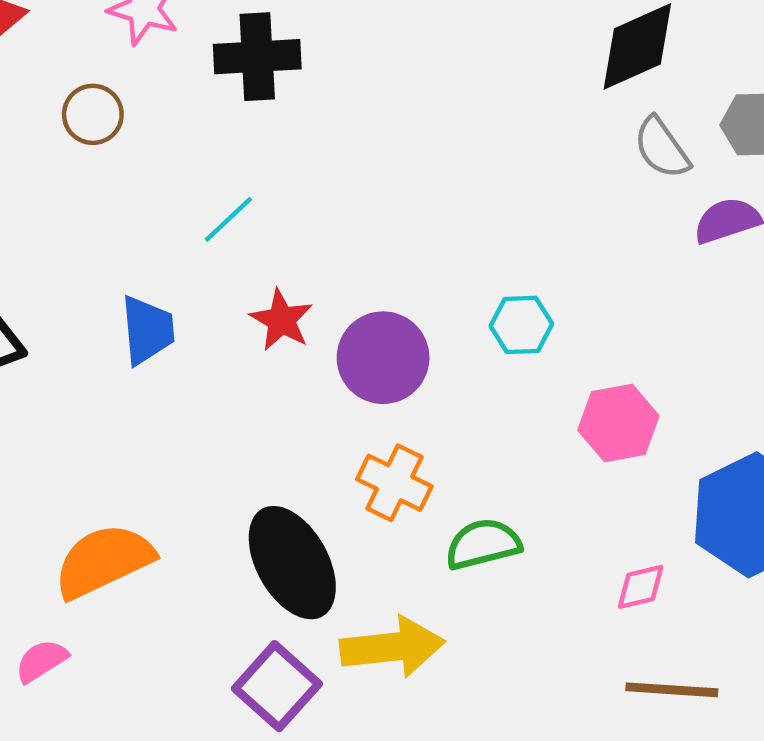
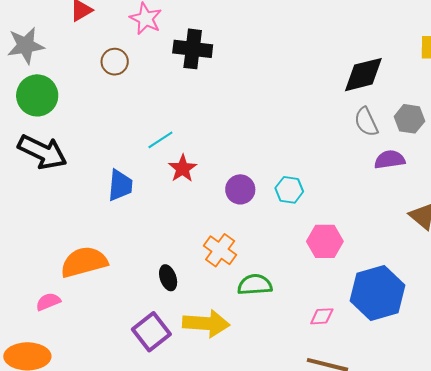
cyan line: (228, 219) -> (160, 140), moved
blue trapezoid: (147, 330) -> (120, 185), moved
purple circle: (383, 358) -> (240, 189), moved, size x0.7
black ellipse: (292, 563) -> (168, 278), size x0.5

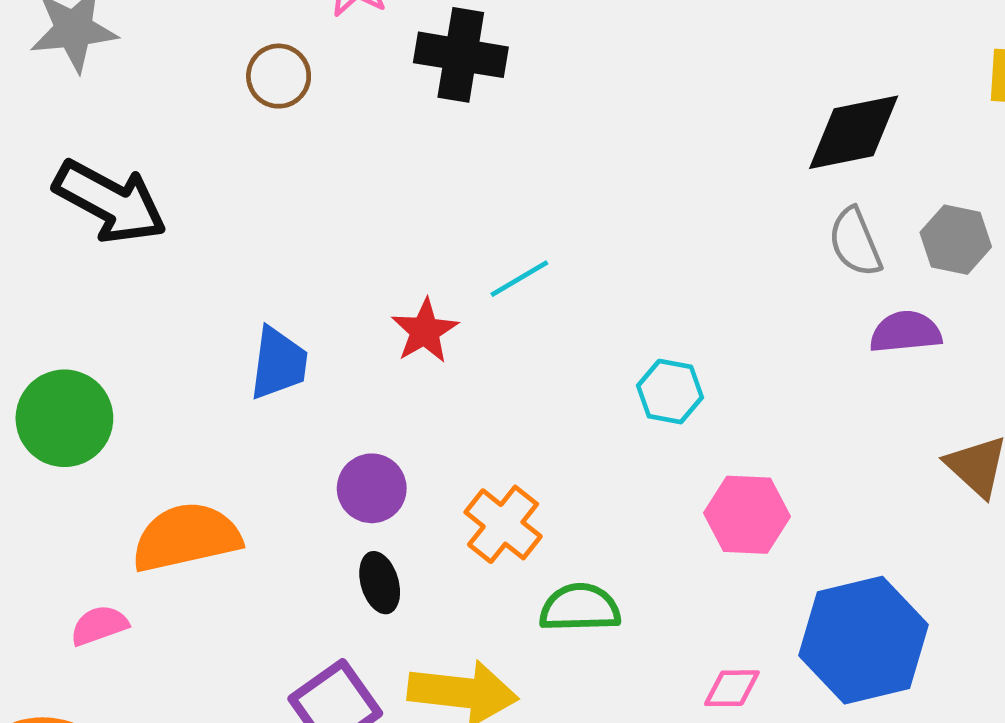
green circle: (37, 95) -> (64, 418), moved
cyan line: (160, 140) -> (519, 279), moved
black arrow: (42, 152) -> (110, 202), moved
purple circle: (240, 189) -> (372, 488), moved

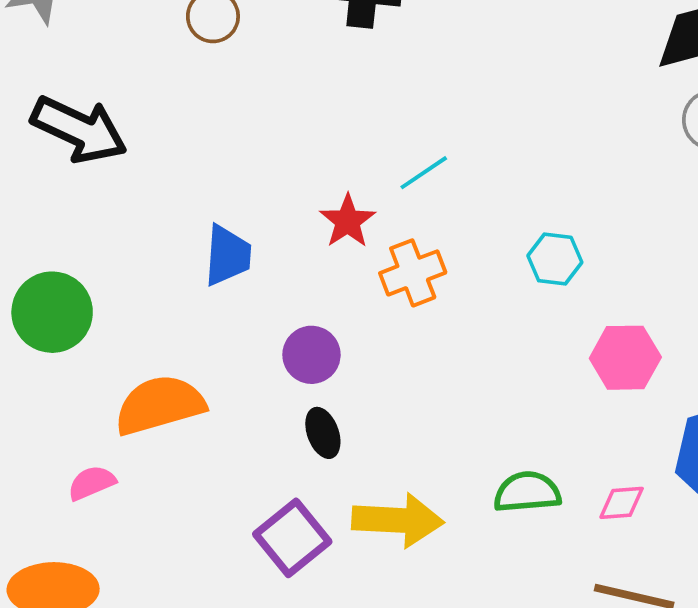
orange cross: (503, 524) -> (413, 273), moved, turned 34
green semicircle: (580, 608) -> (527, 492), moved

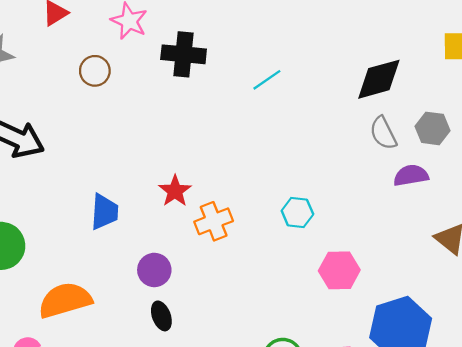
cyan line: (424, 173) -> (267, 80), moved

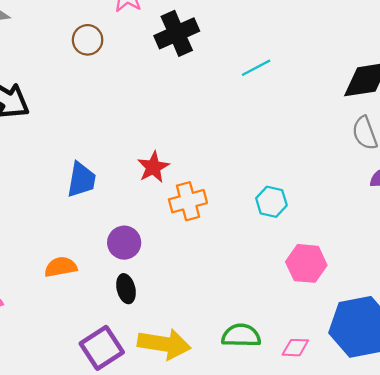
black cross: (184, 54) -> (177, 33), turned -36
orange semicircle: (65, 300) -> (61, 267), moved, size x0.6

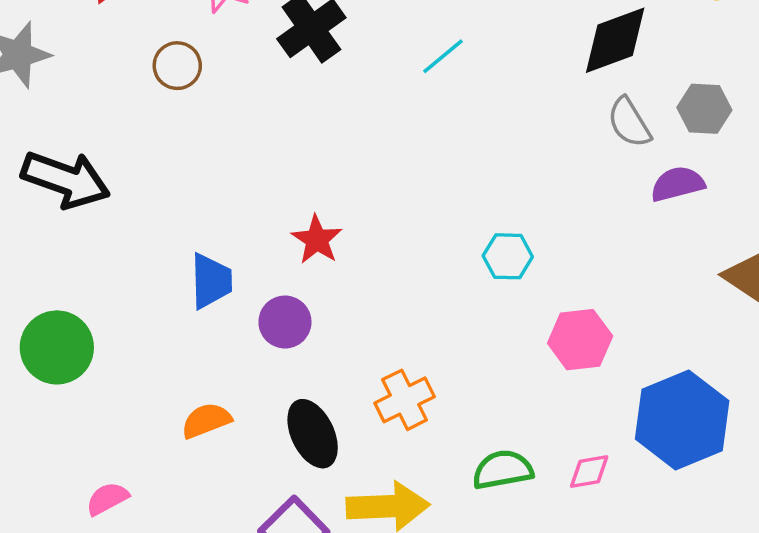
orange cross: (188, 201) -> (405, 400), moved
purple circle: (124, 243) -> (285, 322), moved
black ellipse: (126, 289) -> (313, 434), size x1.5

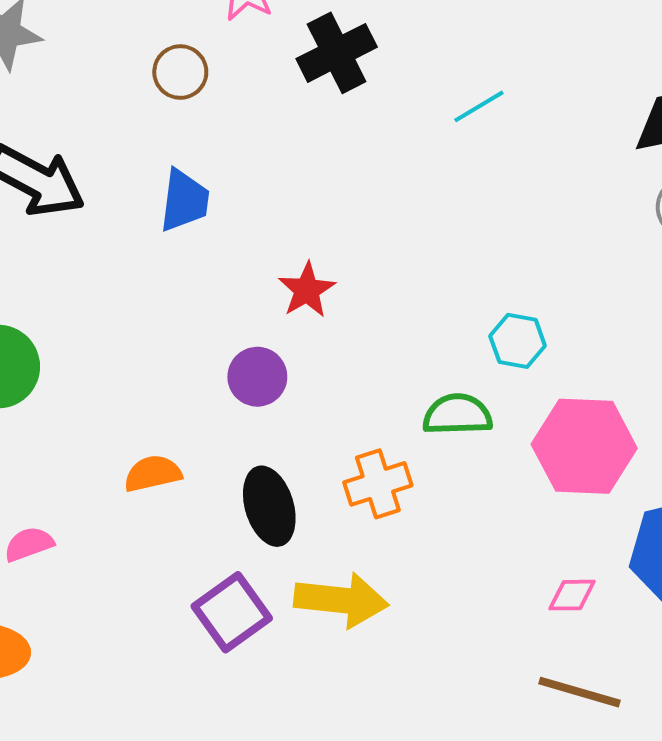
blue trapezoid: (211, 281) -> (184, 201), moved
pink hexagon: (580, 340) -> (584, 446), size x1.4
green semicircle: (503, 470) -> (457, 414), moved

